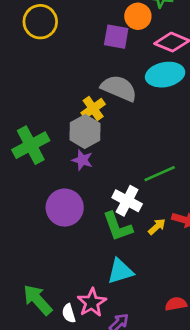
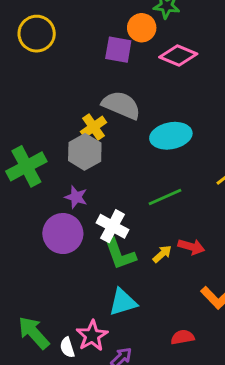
cyan ellipse: (165, 75) -> (171, 136), moved
purple star: (82, 160) -> (76, 197), moved
white cross: (127, 201) -> (112, 226), moved

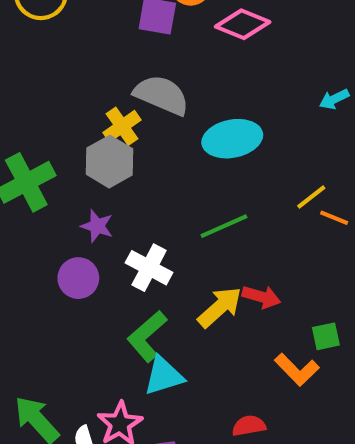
purple circle: (63, 234) -> (78, 278), size x0.7
green L-shape: (120, 254) -> (147, 336), moved, turned 69
yellow arrow: (162, 254) -> (220, 307), size x1.6

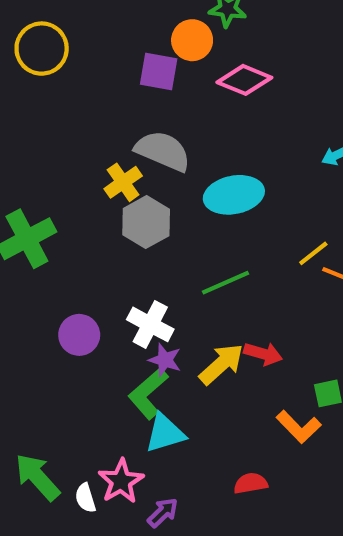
gray hexagon: (110, 162) -> (146, 222), moved
purple star: (97, 226) -> (165, 360), moved

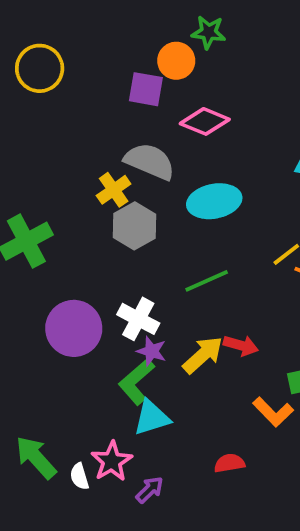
pink diamond: (244, 80) -> (205, 121), moved
purple circle: (79, 335) -> (74, 328), size x1.5

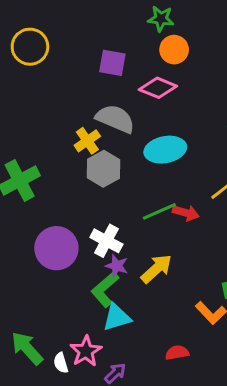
orange circle: (176, 61) -> (174, 50), moved
red arrow: (241, 345) -> (186, 213), moved

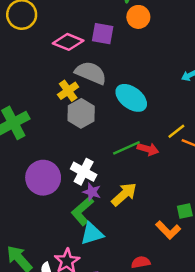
purple square: (112, 63) -> (103, 34), moved
pink diamond: (158, 88) -> (68, 42), moved
cyan ellipse: (165, 150) -> (131, 98), turned 48

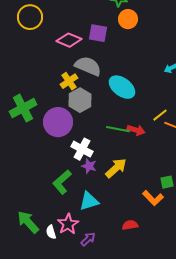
green line: (126, 148) -> (118, 129), turned 35
purple circle: (43, 178) -> (58, 122), moved
green L-shape: (82, 211) -> (62, 182), moved

